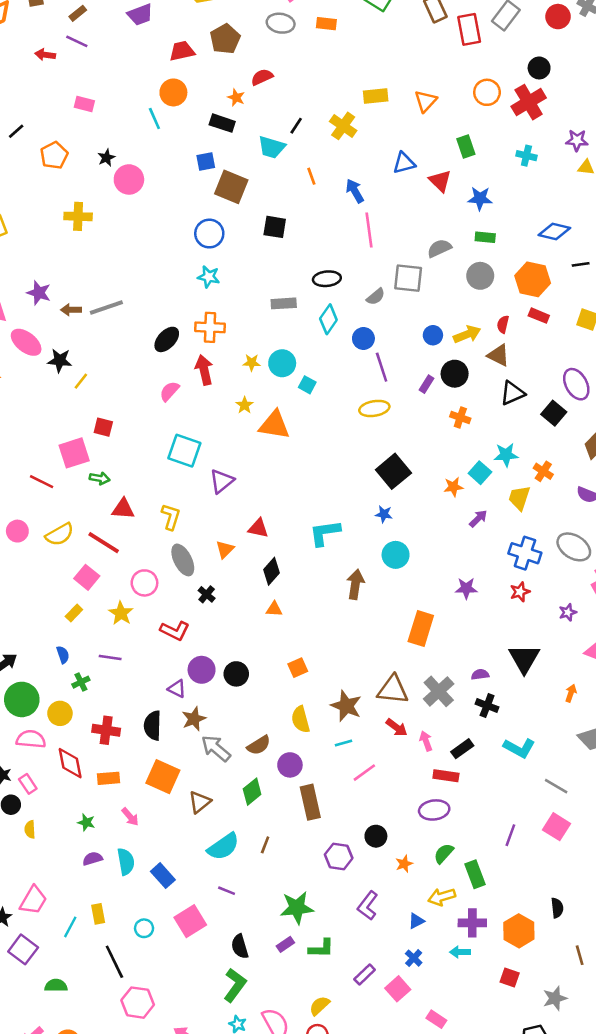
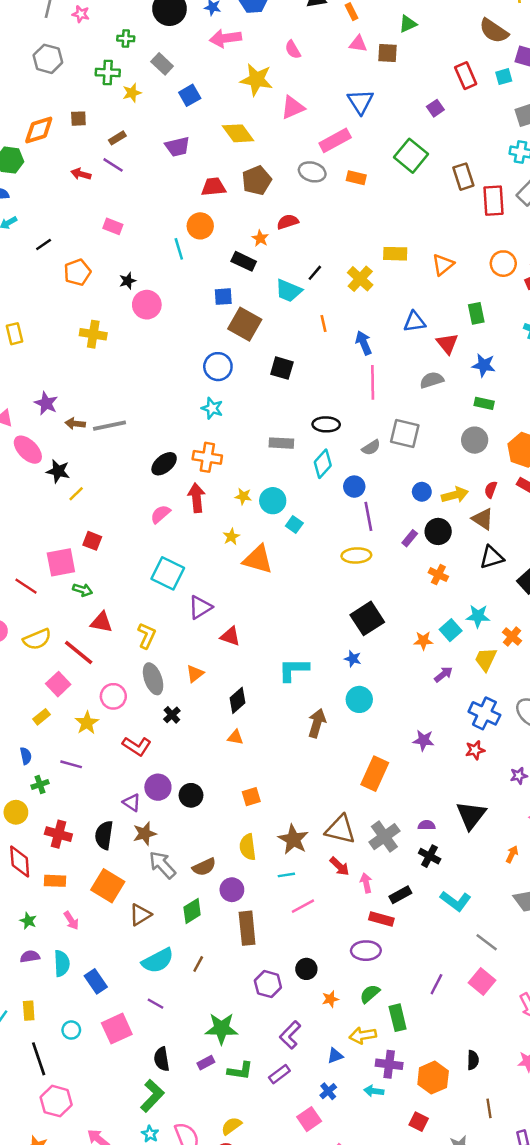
gray semicircle: (439, 248) -> (432, 380), moved
red triangle: (258, 528) -> (230, 636), moved
purple rectangle: (365, 974) -> (279, 1074), moved

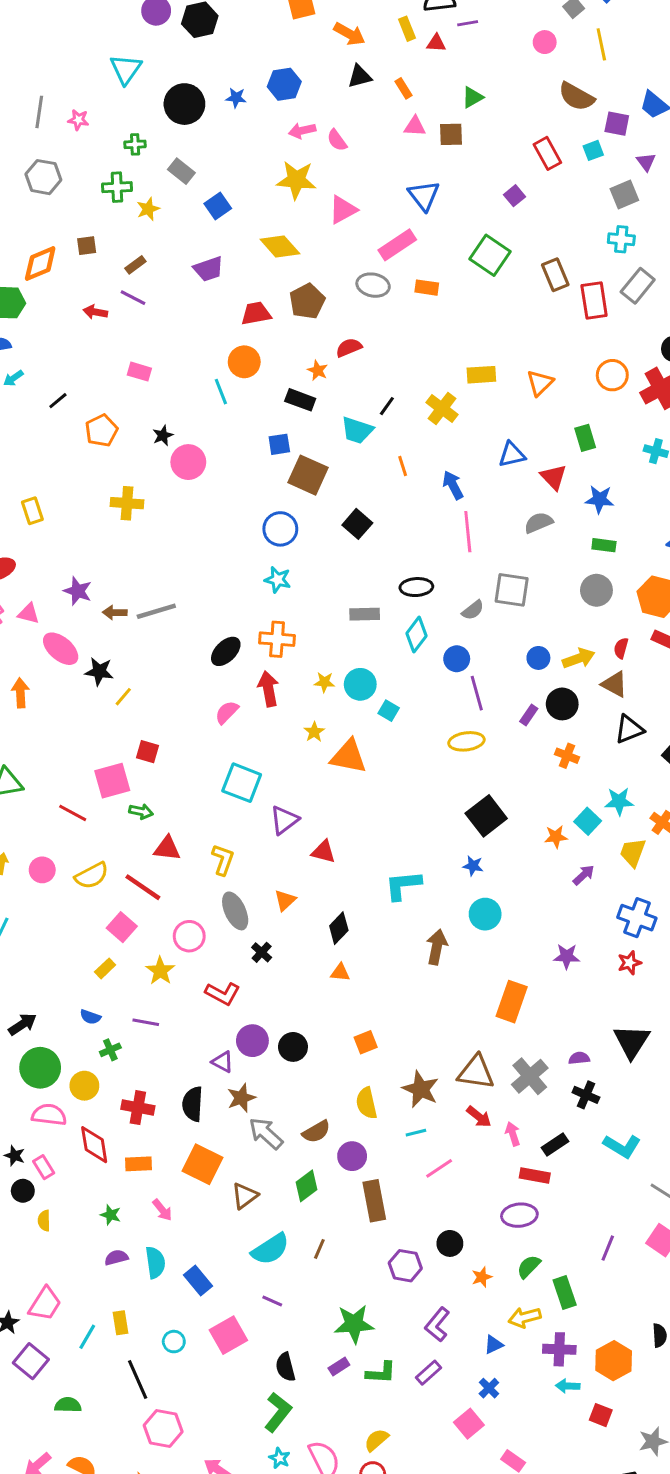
pink arrow: (225, 38) -> (302, 131), moved, size x0.7
black square: (282, 368) -> (357, 524), turned 30
blue semicircle: (26, 756) -> (90, 1017), turned 126
cyan arrow: (374, 1091) -> (568, 1386), moved

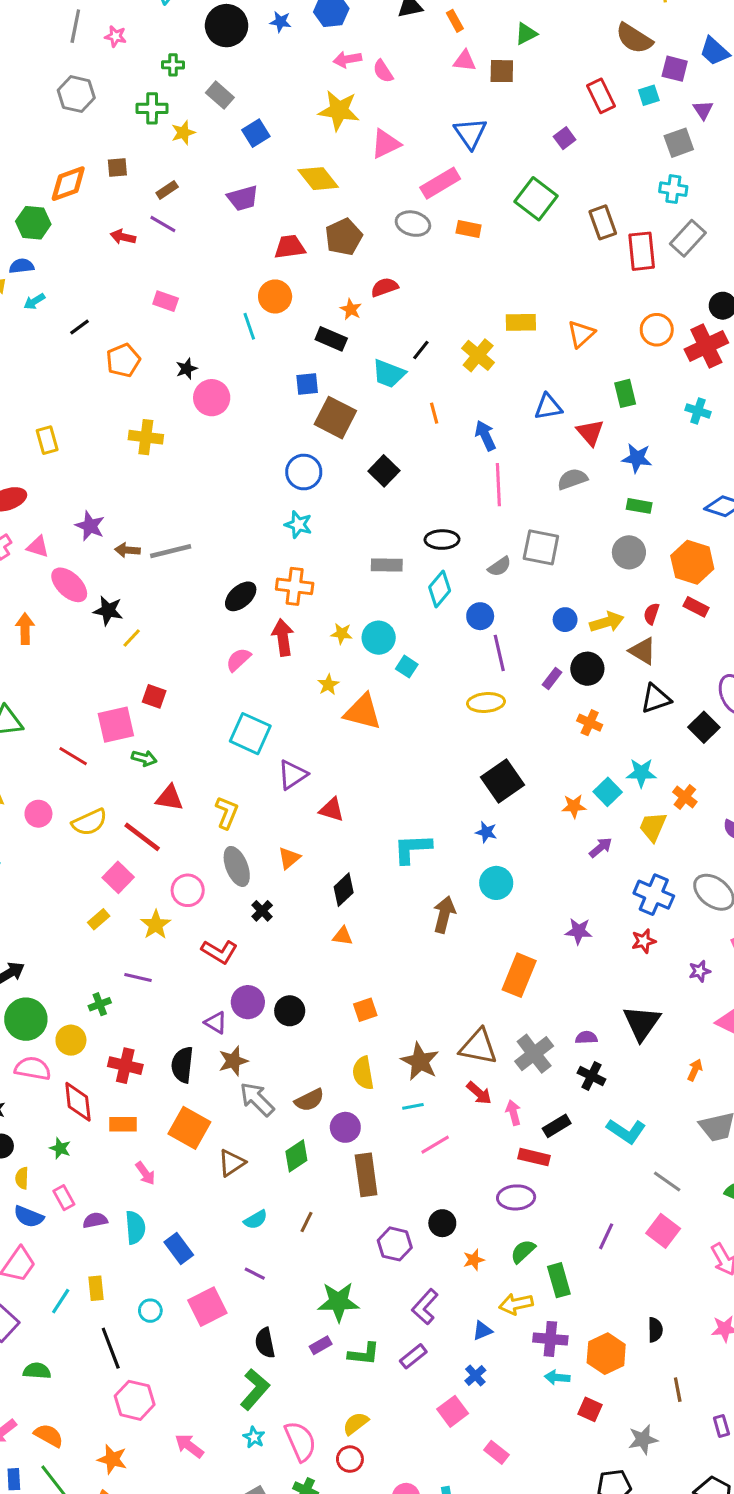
blue semicircle: (90, 1017) -> (29, 1217), moved, size x1.4
pink rectangle: (44, 1167) -> (64, 1198), moved
green star: (111, 1215) -> (60, 1148), moved
cyan semicircle: (270, 1249) -> (256, 1220), size x0.6

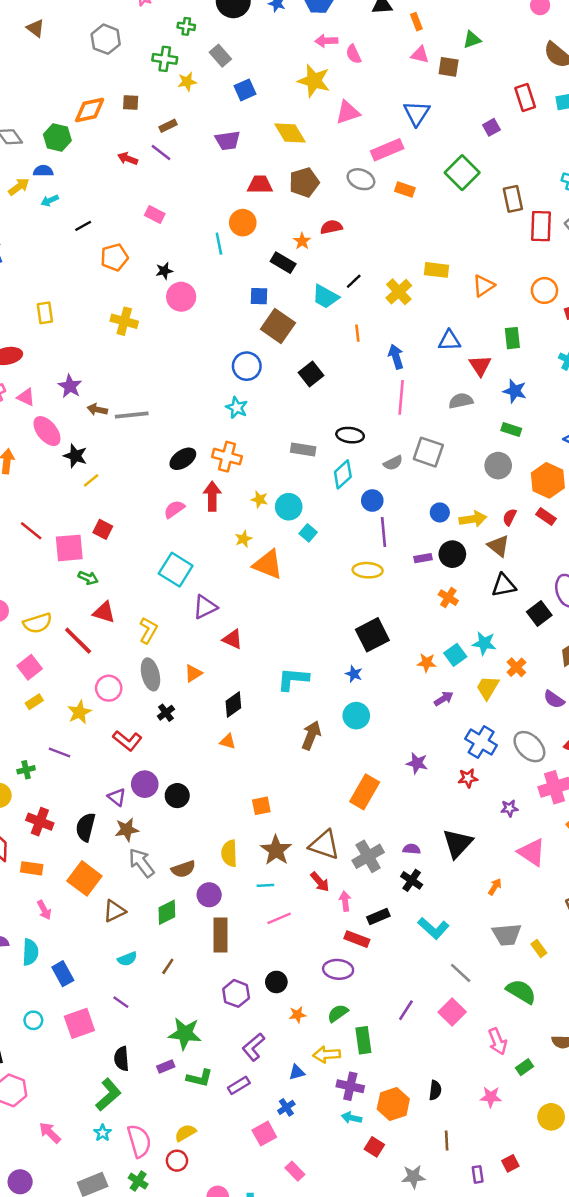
purple rectangle: (552, 678) -> (423, 558), turned 35
red line: (73, 756) -> (31, 531), moved
pink square: (118, 877) -> (30, 667), moved
orange square: (365, 1010) -> (261, 806), moved

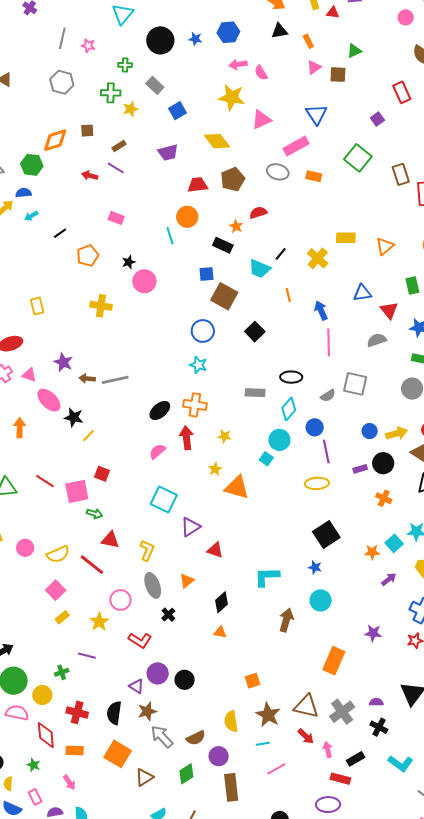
pink triangle: (420, 55) -> (314, 67), turned -42
cyan circle: (289, 507) -> (279, 440), moved
pink arrow: (44, 910) -> (69, 782), moved

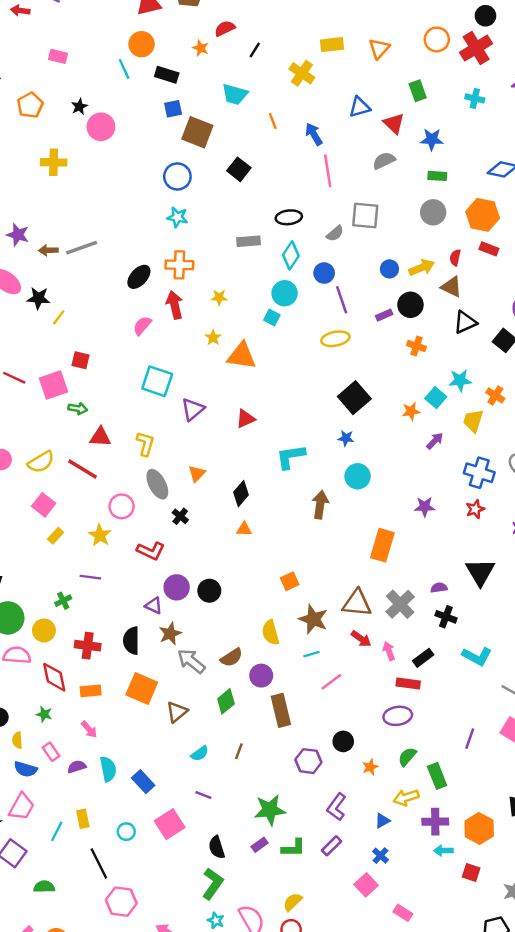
black rectangle: (223, 245) -> (167, 75), moved
black line: (281, 254) -> (255, 50), moved
red triangle: (215, 550) -> (245, 419), moved, turned -36

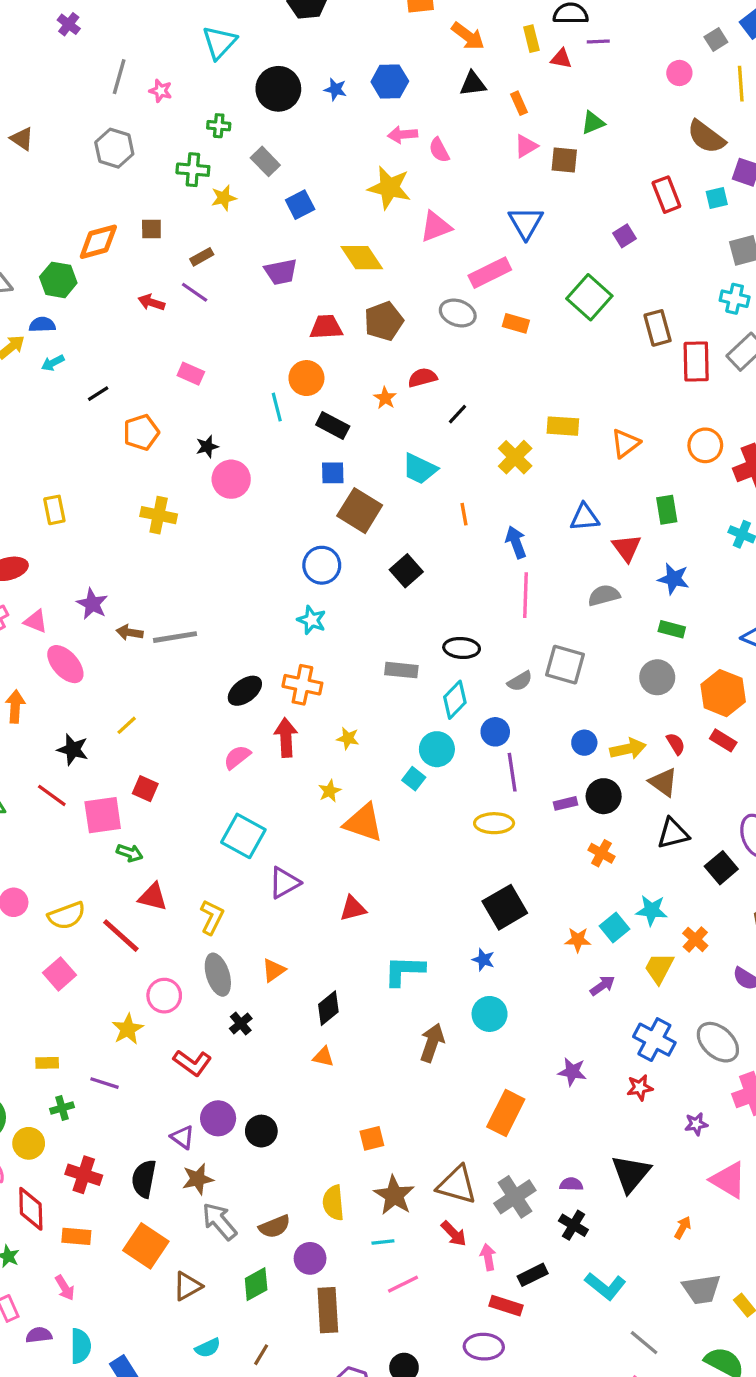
red semicircle: (455, 258) -> (676, 744), turned 126
black star: (38, 298) -> (73, 749), moved
yellow rectangle: (56, 536) -> (47, 1063), moved, turned 35

